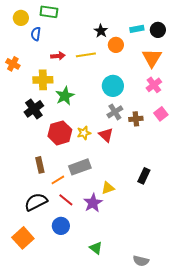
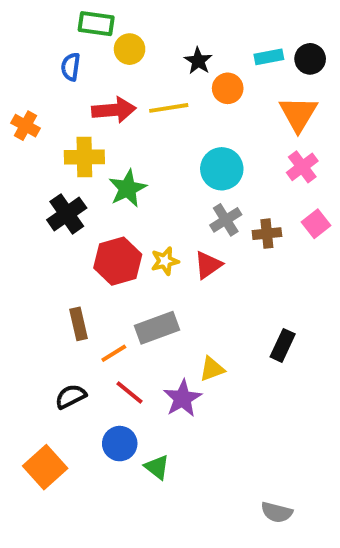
yellow circle: (21, 18) -> (130, 49), moved
red arrow: (58, 56) -> (114, 110), size x1.5
red triangle: (106, 135) -> (208, 265), turned 42
black semicircle: (36, 202) -> (71, 396), size x0.7
green triangle: (96, 248) -> (157, 467), moved

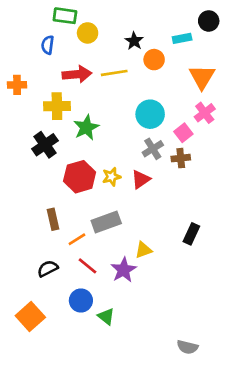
black circle: (310, 59) -> (209, 21), moved
orange cross: (26, 126) -> (17, 85), turned -30
pink square: (316, 224) -> (183, 133), moved

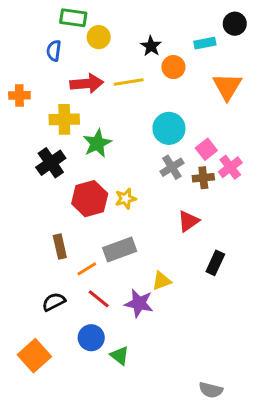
pink cross: (205, 113) -> (230, 167), moved
red triangle: (141, 179) -> (188, 221), moved
purple star: (123, 270) -> (139, 303), turned -30

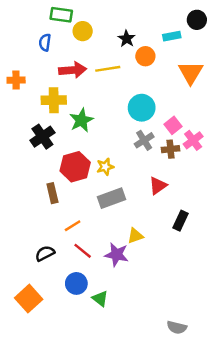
brown rectangle: (60, 246) -> (52, 193), moved
gray rectangle: (120, 249) -> (111, 198), moved

